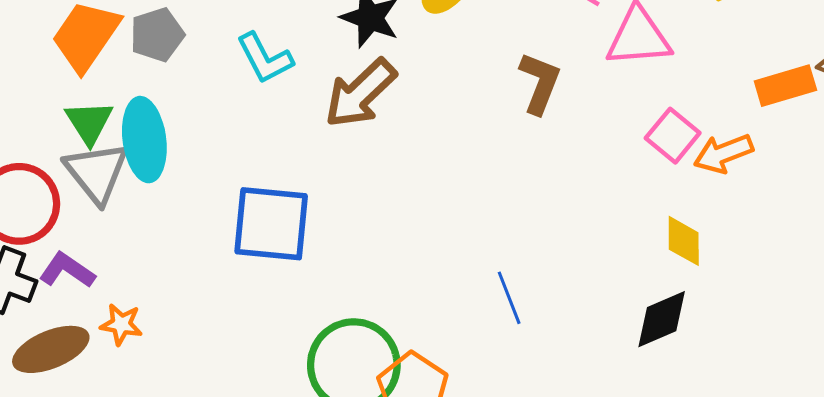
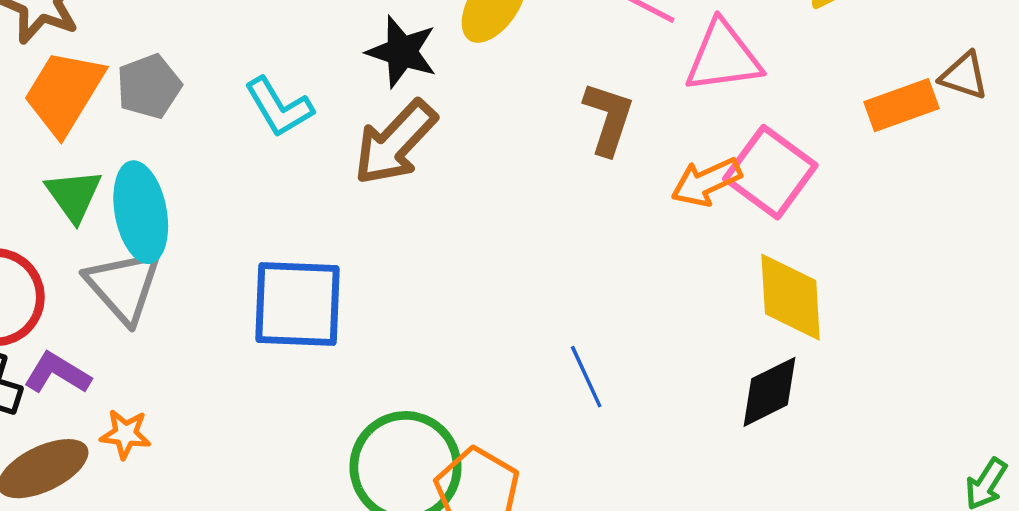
pink square: (673, 136) -> (770, 172), size x1.4
orange arrow: (723, 153) -> (706, 182), moved
gray triangle: (97, 172) -> (123, 286), moved
yellow diamond: (684, 241) -> (791, 297), size x1.5

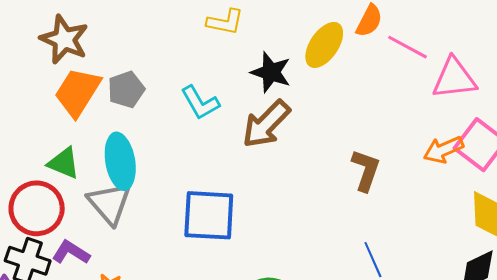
brown L-shape: (608, 118) -> (366, 170), moved
green triangle: (74, 195) -> (64, 163), moved, turned -33

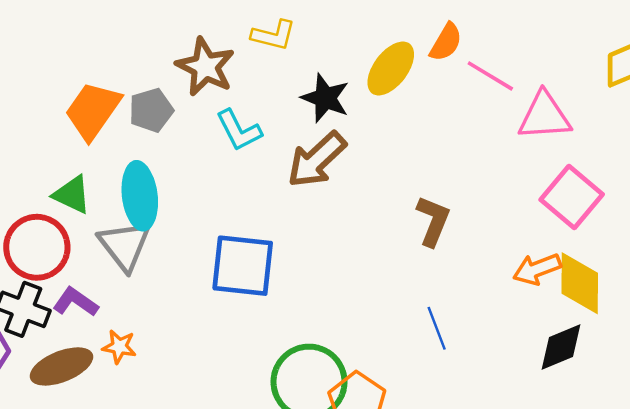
brown star: (64, 39) -> (205, 67), moved
orange arrow: (443, 150) -> (537, 269), moved

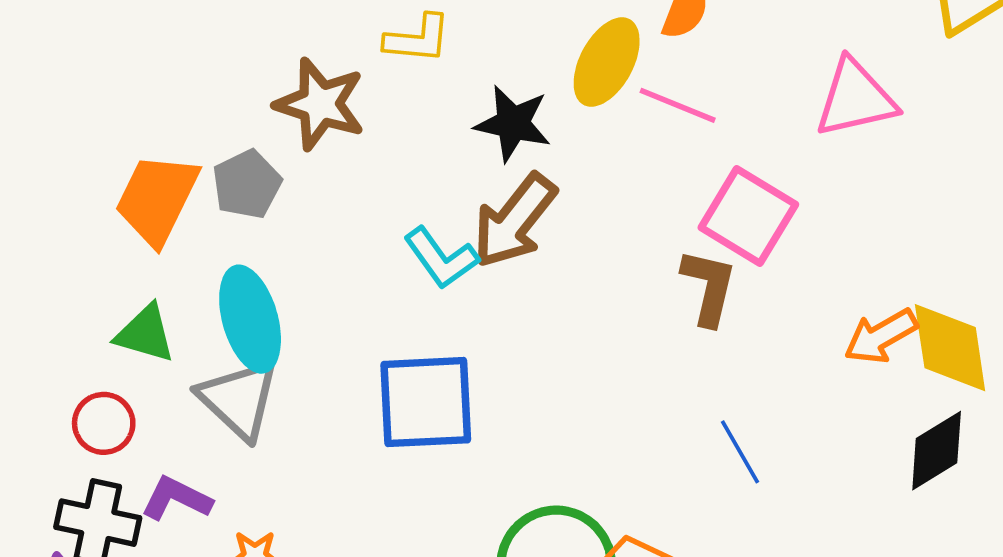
pink line: (490, 76) -> (678, 105), moved
cyan L-shape: (239, 130) -> (441, 258), moved
pink square: (572, 197) -> (748, 216), moved
red circle: (37, 247) -> (104, 423), size x0.6

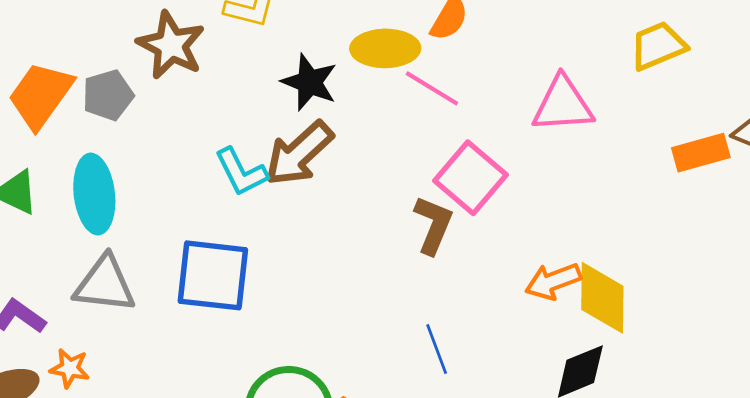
yellow ellipse: (607, 62) -> (385, 48), turned 52
gray triangle: (239, 400) -> (105, 284), moved, turned -46

